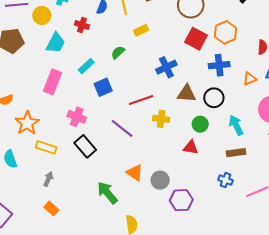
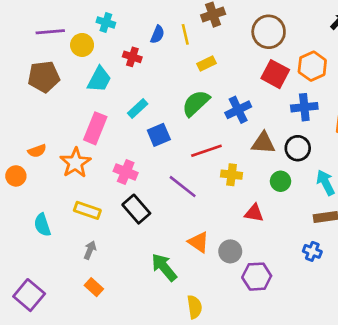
green semicircle: (118, 52) -> (196, 103), moved, size x1.6
orange star: (27, 123) -> (75, 163), moved
red triangle: (191, 147) -> (254, 213), moved

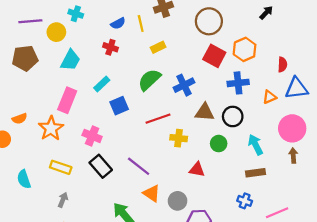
blue semicircle: (157, 34) -> (118, 23), turned 40
red cross: (132, 57) -> (110, 47), moved
purple line: (183, 187) -> (139, 166), moved

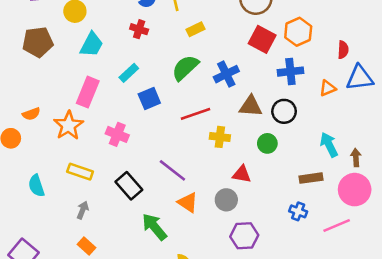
pink circle: (292, 128) -> (355, 190), moved
cyan arrow: (255, 145) -> (329, 145), moved
black rectangle: (101, 166) -> (129, 186), moved
gray circle: (178, 201) -> (226, 200), moved

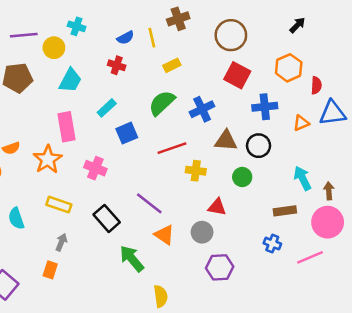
orange hexagon: (298, 32) -> (289, 68), moved
pink rectangle: (88, 92) -> (66, 127), turned -32
orange rectangle: (86, 246) -> (50, 270), moved, turned 66

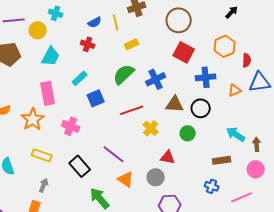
yellow cross: (196, 171) -> (151, 128), turned 35
cyan arrow: (302, 178) -> (236, 134), turned -30
pink circle: (328, 222) -> (256, 169), size x0.7

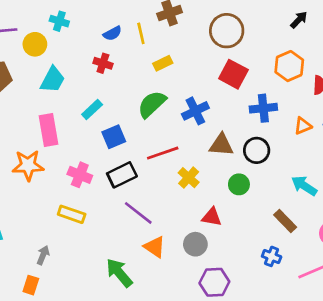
orange star: (33, 119) -> (28, 165), turned 30
yellow rectangle: (42, 155) -> (72, 214), moved
brown rectangle: (222, 160) -> (285, 221), turned 54
black rectangle: (80, 166) -> (122, 175), moved, turned -75

